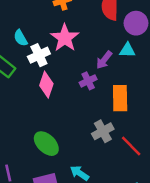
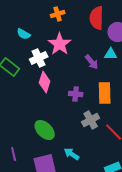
cyan semicircle: (21, 38) -> (24, 34), moved, turned -32
purple arrow: (104, 60) -> (92, 62), turned -77
purple cross: (88, 81) -> (76, 94), moved, turned 32

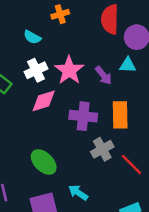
cyan semicircle: (24, 34) -> (32, 37), moved
pink star: (60, 44) -> (69, 70), moved
pink diamond: (45, 82) -> (44, 101), turned 55
purple cross: (76, 94) -> (83, 116), size x1.5

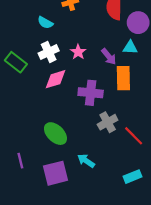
pink star: (69, 70) -> (78, 52), size x0.6
orange rectangle: (120, 115) -> (123, 78), moved

